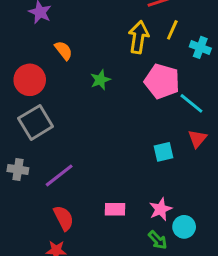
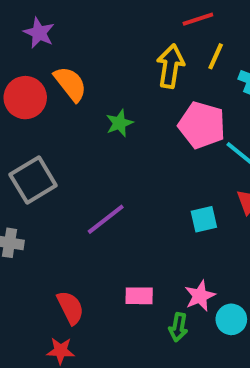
orange semicircle: (64, 50) -> (70, 84), size x1.4
red circle: (30, 80) -> (25, 98), moved
purple line: (59, 175) -> (106, 219), moved
green arrow: (158, 240) -> (178, 327), moved, turned 54

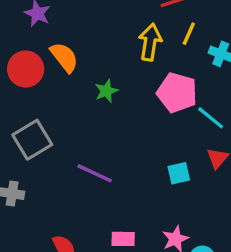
purple line: (106, 219) -> (95, 173), turned 63

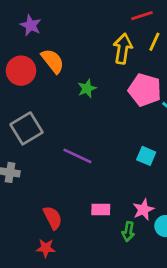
cyan square: (179, 173) -> (146, 156), turned 36

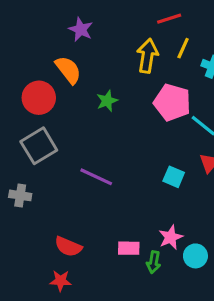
purple star: (31, 25) -> (81, 29), moved
red circle: (21, 71) -> (39, 98), moved
pink rectangle: (101, 210) -> (129, 248), moved
red semicircle: (53, 218) -> (68, 247), turned 140

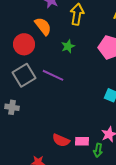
yellow arrow: (147, 56) -> (77, 14), moved
purple line: (96, 177) -> (53, 75), moved
red semicircle: (68, 247) -> (61, 140), moved

